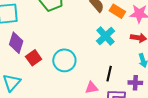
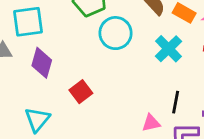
red square: (34, 58) -> (81, 92), moved
cyan circle: (64, 60) -> (116, 33), moved

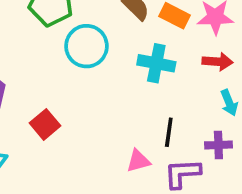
cyan cross: (168, 49) -> (156, 63), turned -32

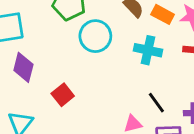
black line: (169, 132) -> (156, 103), turned -45

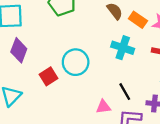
cyan circle: (95, 36) -> (76, 62), moved

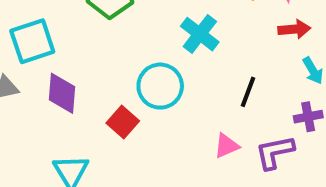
cyan cross: (123, 48) -> (200, 34), moved, turned 35
black line: (125, 92) -> (248, 92), moved, turned 66

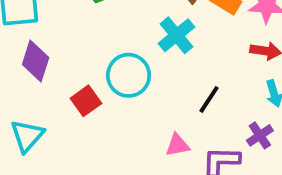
purple cross: (308, 117) -> (260, 135), turned -36

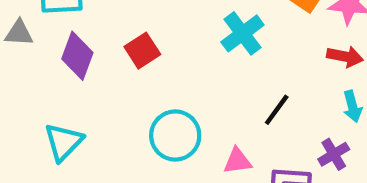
cyan circle: (129, 75) -> (175, 136), moved
red square: (86, 101) -> (142, 51), moved

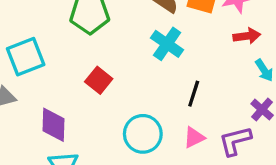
purple diamond: (77, 56) -> (54, 125), moved
black line: (277, 110) -> (194, 94), moved

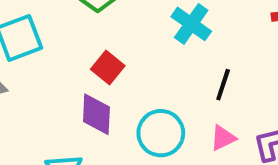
purple diamond: (54, 125) -> (96, 114), moved

